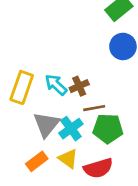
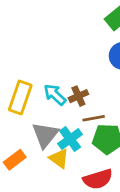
yellow triangle: (68, 159) -> (59, 158), moved
orange rectangle: (37, 161) -> (15, 160), moved

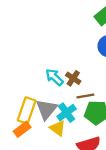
brown cross: (78, 96) -> (73, 78), turned -32
yellow rectangle: (20, 97) -> (27, 110), moved

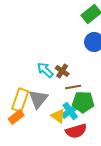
cyan cross: (67, 113) -> (70, 111), moved
yellow triangle: (58, 128) -> (58, 116), moved

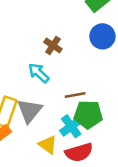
brown cross: (62, 71) -> (53, 45), moved
yellow triangle: (58, 116) -> (48, 145), moved

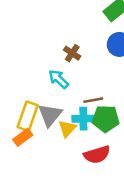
cyan cross: (71, 126) -> (83, 119), moved, turned 35
yellow triangle: (48, 145) -> (67, 129), moved, turned 36

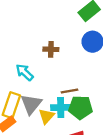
brown cross: (72, 53) -> (51, 49), turned -32
cyan arrow: (59, 79) -> (25, 72), moved

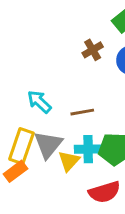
brown cross: (51, 49) -> (93, 50), moved, turned -32
brown line: (69, 91) -> (82, 112), moved

